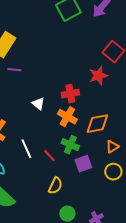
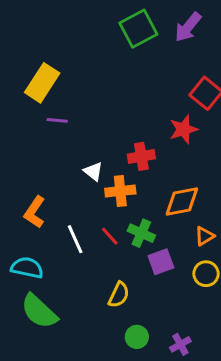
orange cross: (67, 117) -> (120, 191), moved, turned -36
red line: (49, 156) -> (110, 236), moved

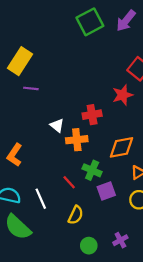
red line: (110, 236) -> (69, 182), moved
white line: (75, 239) -> (41, 199), moved
purple cross: (180, 344) -> (120, 240), moved

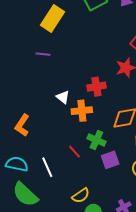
yellow rectangle: (20, 61) -> (52, 19), moved
purple line: (31, 88) -> (43, 54), moved
yellow semicircle: (76, 215) -> (81, 196), moved, turned 30

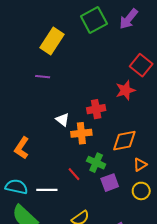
white line: (47, 167) -> (47, 190), turned -66

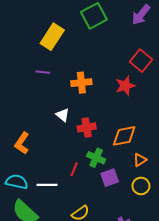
purple arrow: (129, 19) -> (141, 15), moved
red cross: (96, 109) -> (87, 127), moved
orange cross: (81, 133) -> (81, 83), moved
red line: (74, 174) -> (74, 169), turned 64

